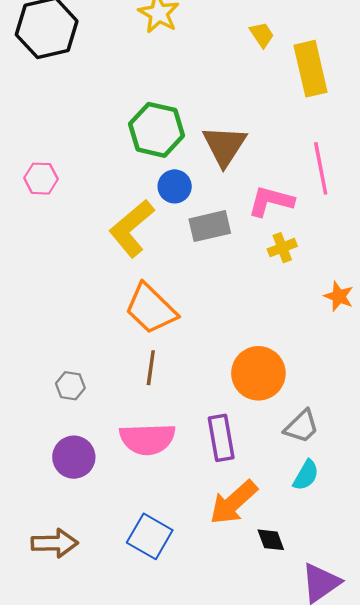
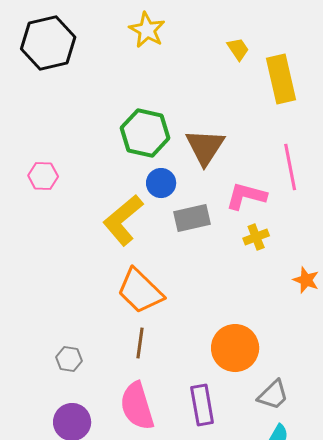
pink semicircle: (147, 439) -> (137, 406), turned 75

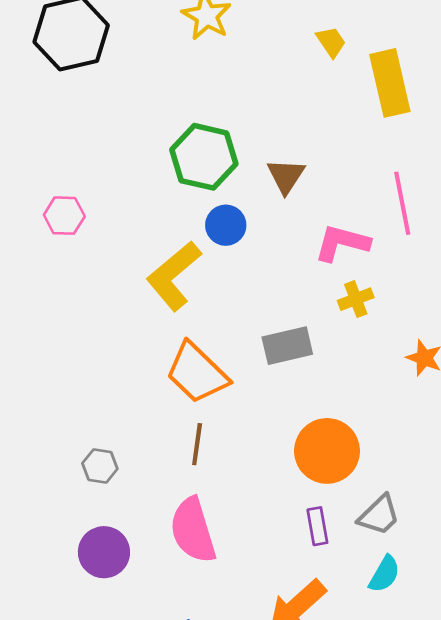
brown triangle: (205, 147) -> (286, 176), size x0.7
gray rectangle: (192, 218) -> (287, 346), moved
purple rectangle: (202, 405) -> (317, 526), moved, size x0.7

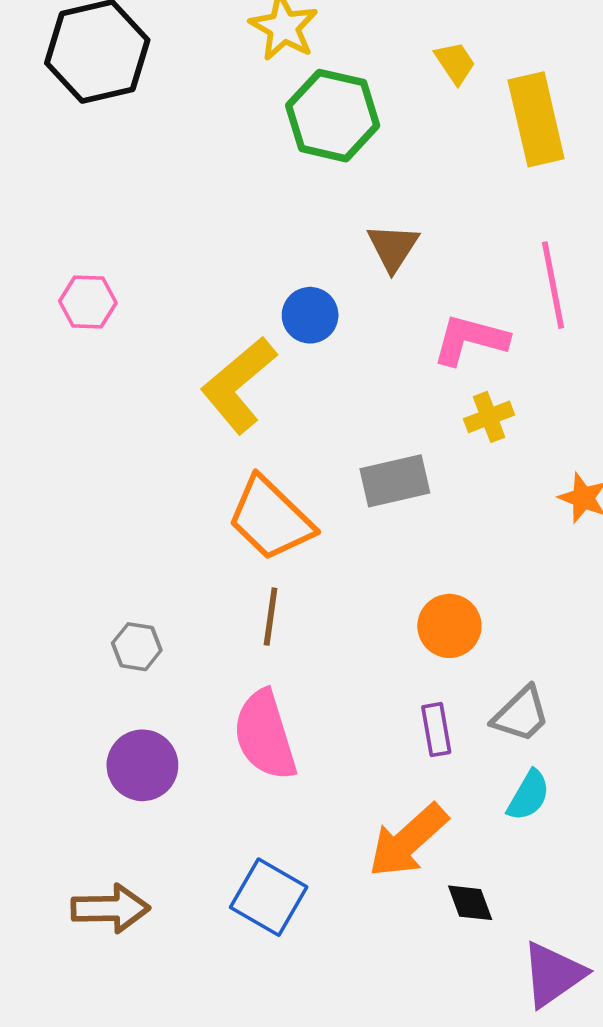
green hexagon: (204, 157) -> (333, 116), moved
orange circle: (327, 451) -> (449, 626), size x0.7

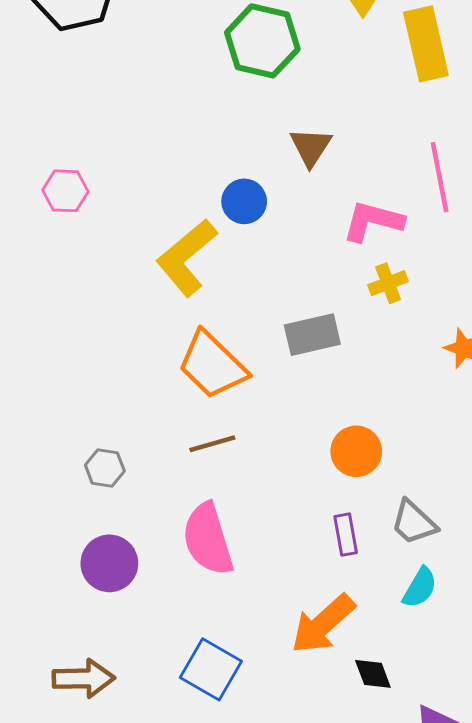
brown line: (271, 617) -> (212, 444), turned 66
gray trapezoid: (521, 714) -> (414, 522), turned 87

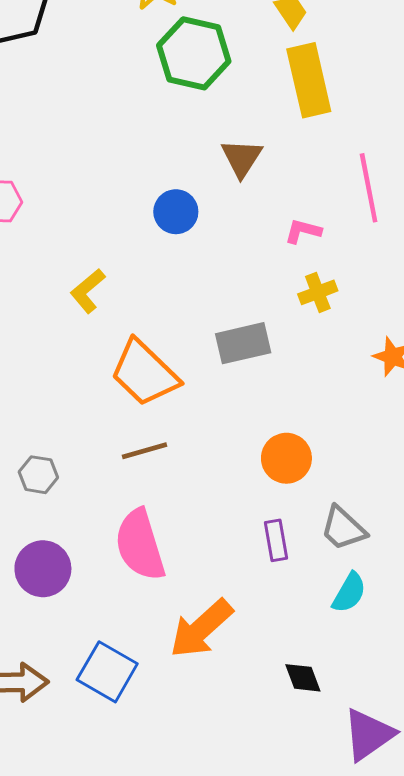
yellow rectangle: (426, 44) -> (309, 80), moved
pink L-shape: (373, 221) -> (303, 231), size x0.6
yellow L-shape: (187, 257) -> (88, 291), moved, size x0.6
orange arrow: (323, 624) -> (201, 629), moved
blue square: (211, 669) -> (107, 672), moved

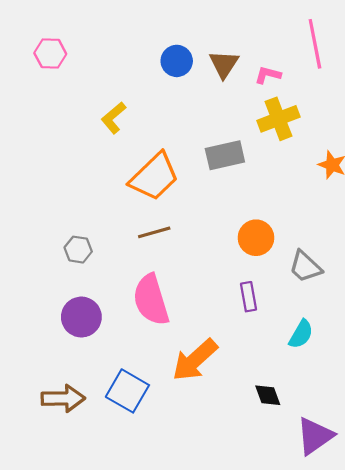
brown triangle: (242, 158) -> (224, 64), moved
yellow cross: (318, 292) -> (278, 119), size x1.5
orange trapezoid: (144, 373) -> (154, 177), turned -88
gray trapezoid: (343, 528) -> (305, 267), moved

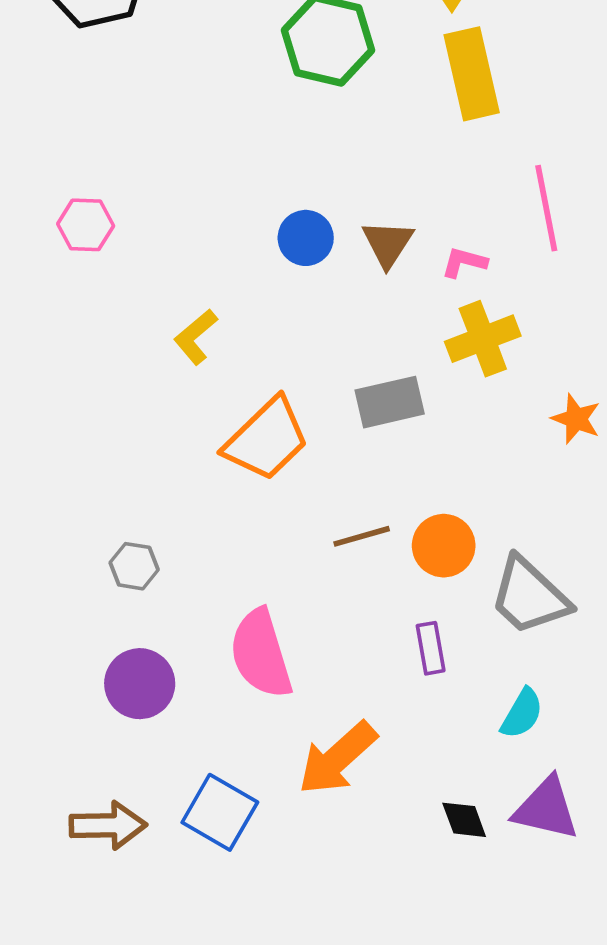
brown line: (154, 232) -> (362, 536), moved
gray trapezoid: (305, 267) -> (529, 596), size x1.4
purple triangle: (315, 436) -> (546, 809), moved, turned 48

